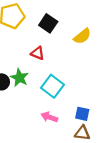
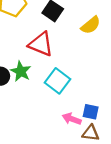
red triangle: (38, 53) -> (41, 44), size x1.6
pink arrow: (49, 117) -> (72, 119), moved

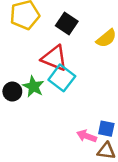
cyan square: (57, 81) -> (62, 78), moved

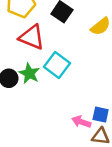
red triangle: (54, 58) -> (32, 37), moved

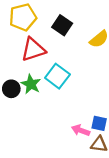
red triangle: (32, 37) -> (33, 50), turned -40

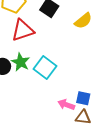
cyan square: (57, 76) -> (45, 67), moved

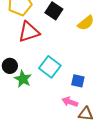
green star: (21, 62) -> (23, 79), moved
blue square: (83, 98) -> (78, 81), moved

